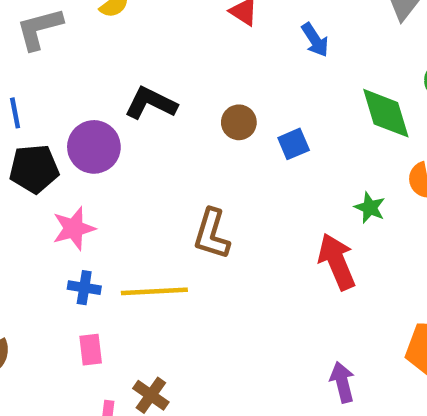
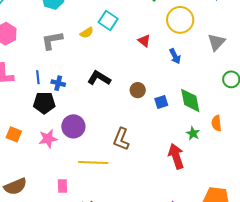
green diamond: (386, 113) -> (190, 100), moved
purple circle: (94, 147) -> (73, 126), moved
pink star: (74, 228) -> (48, 139), moved
blue cross: (84, 288) -> (58, 83), moved

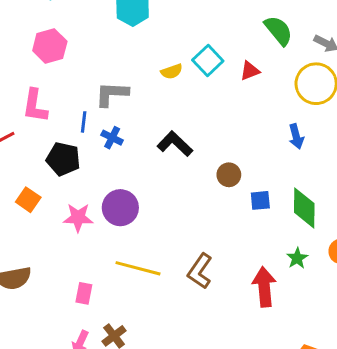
gray L-shape: (52, 40) -> (112, 94), moved
red triangle: (144, 41) -> (250, 71), moved, turned 48
black pentagon: (44, 103) -> (63, 159), moved
brown L-shape: (121, 139) -> (200, 271), moved

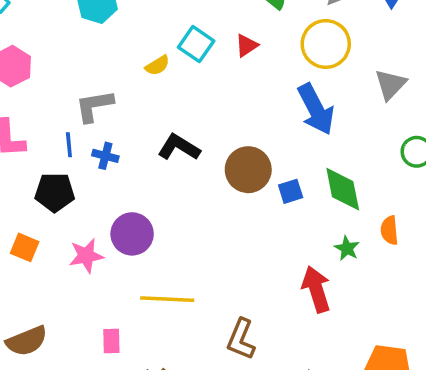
blue arrow: (296, 136) -> (316, 109), size x1.8
brown circle: (229, 175) -> (248, 170), size x1.6
brown L-shape: (200, 271) -> (241, 339), moved

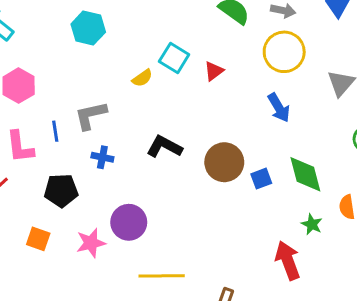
red triangle: (247, 45) -> (214, 71), moved
blue arrow: (316, 109) -> (279, 108), size x0.7
blue line: (69, 145) -> (55, 131), moved

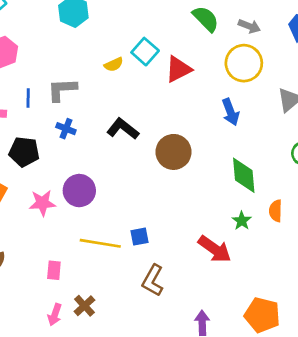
red triangle: (214, 71) -> (178, 69), size x1.5
blue square: (261, 179) -> (139, 237), moved
red arrow: (288, 260) -> (215, 249), turned 136

